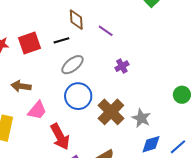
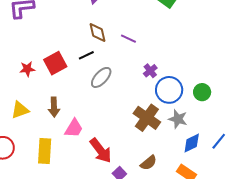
brown arrow: (21, 86) -> (54, 107), turned -90
green circle: (182, 95) -> (202, 92), moved
blue circle: (78, 96) -> (169, 90), moved

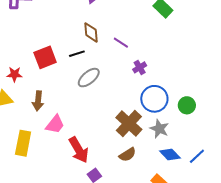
red star: (27, 69) -> (14, 74), moved
purple cross: (150, 71) -> (140, 67), moved
blue diamond: (192, 143) -> (170, 154), turned 65
brown semicircle: (149, 163) -> (128, 155), moved

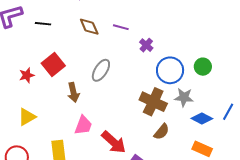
black line: (77, 54) -> (43, 24), moved, turned 42
red star: (14, 74) -> (27, 75), moved
brown arrow: (38, 101) -> (73, 92), moved

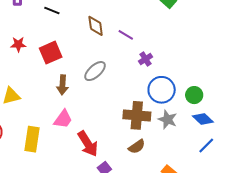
red star: (27, 75) -> (18, 44), moved
brown cross: (153, 102) -> (137, 115), turned -36
blue diamond: (202, 119) -> (203, 119), moved

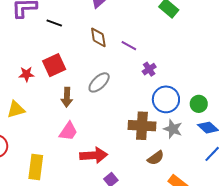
red star: (18, 44) -> (26, 74), moved
yellow rectangle: (32, 139) -> (36, 167), moved
red arrow: (88, 144) -> (94, 155), turned -60
brown semicircle: (137, 147) -> (156, 158), moved

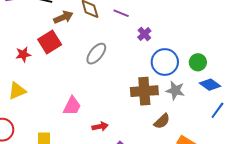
brown arrow: (67, 97) -> (63, 17), moved, turned -108
red arrow: (94, 155) -> (100, 126), size x0.6

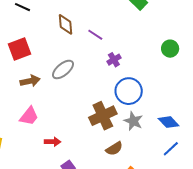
brown arrow: (63, 17) -> (30, 81), moved
green circle: (198, 62) -> (170, 49), moved
brown cross: (144, 91) -> (103, 116), turned -32

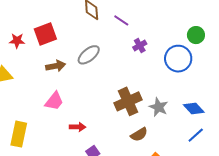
blue circle: (129, 91) -> (178, 59), moved

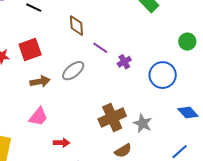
purple line: (121, 20) -> (100, 48), moved
green circle: (196, 35) -> (187, 42), moved
blue diamond: (194, 109) -> (188, 113), moved

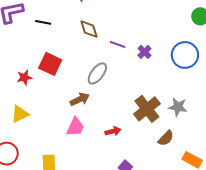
red square: (30, 49) -> (50, 64), turned -30
brown arrow: (40, 82) -> (80, 99), moved
red arrow: (62, 143) -> (113, 131), moved

